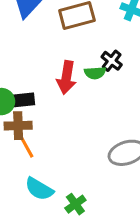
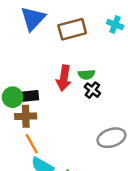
black cross: (112, 61) -> (92, 90), moved
orange line: (26, 145) -> (32, 144), moved

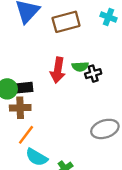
black cross: (92, 90) -> (93, 74), moved, turned 35
orange line: (32, 144) -> (26, 135), turned 66

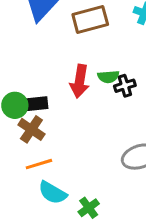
brown cross: (20, 108) -> (31, 129), turned 36
orange line: (26, 135) -> (39, 164), turned 36

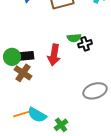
red arrow: (80, 81) -> (54, 55), moved
orange line: (39, 164) -> (22, 114), moved

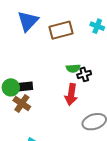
red arrow: (54, 55) -> (71, 94), moved

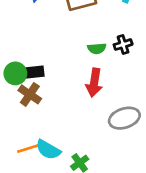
black cross: (84, 74) -> (123, 45), moved

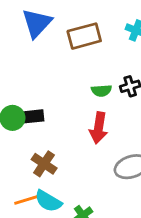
brown cross: (30, 94) -> (44, 164), moved

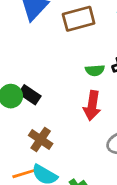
black rectangle: (33, 116) -> (30, 95), turned 40

